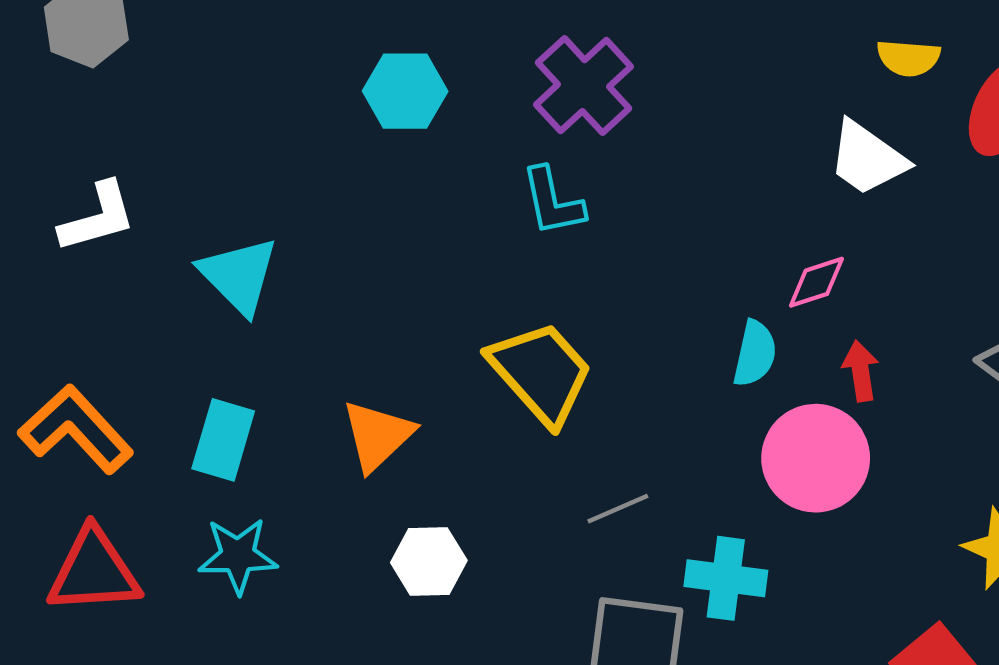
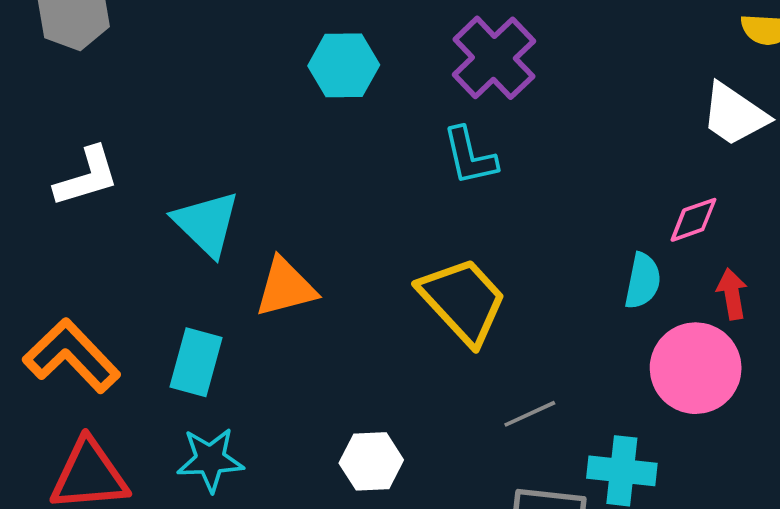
orange triangle: (378, 435) -> (286, 287), moved, turned 30

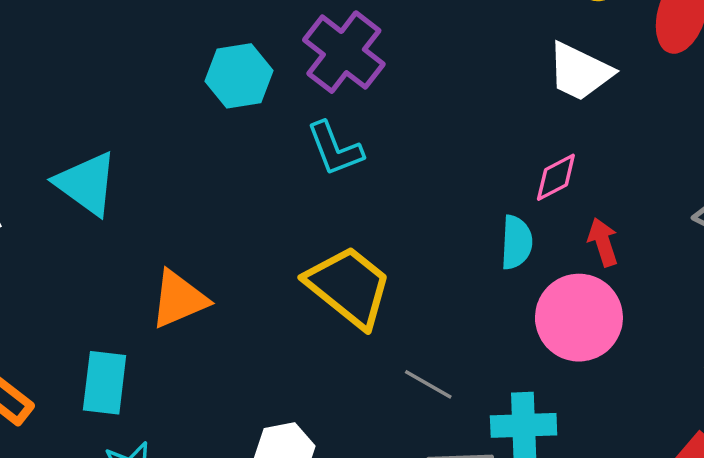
cyan hexagon: (344, 65) -> (239, 76), moved
cyan triangle: (206, 223) -> (86, 184), moved
gray line: (530, 414) -> (428, 384), turned 63

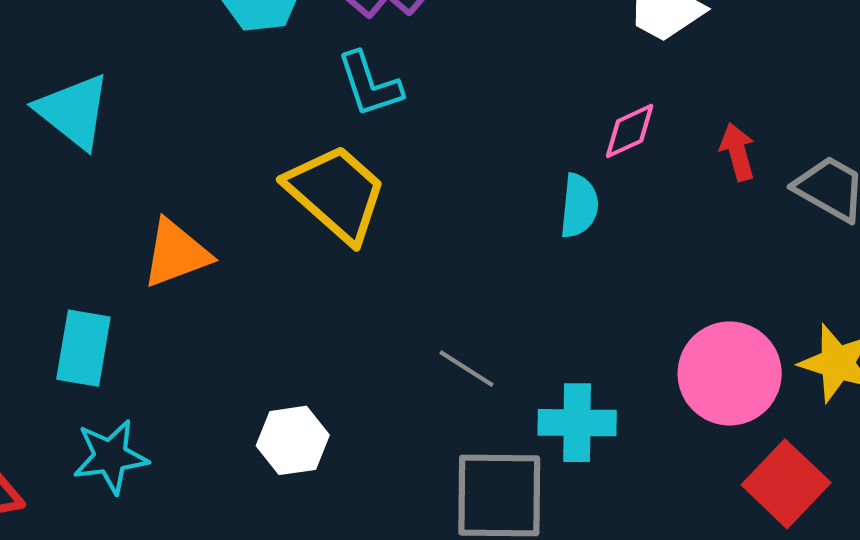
red arrow: (603, 242) -> (738, 152), moved
yellow trapezoid: (349, 287) -> (336, 193), moved
pink circle: (579, 318) -> (730, 373), moved

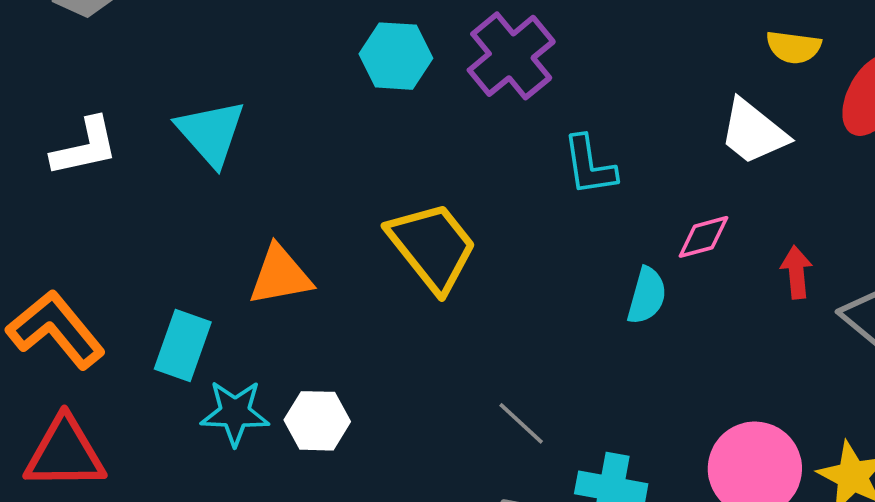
cyan L-shape: (370, 84) -> (589, 165), moved
white hexagon: (293, 440) -> (317, 421), moved
cyan star: (111, 457) -> (235, 413), moved

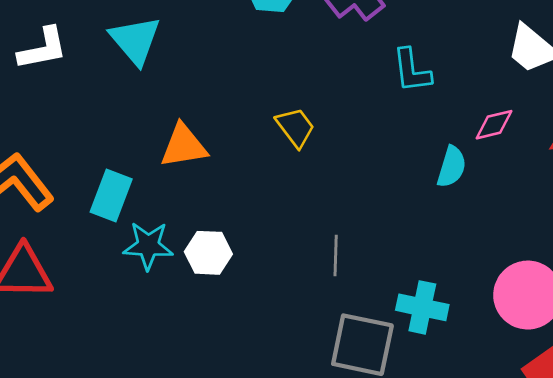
yellow trapezoid: (432, 247) -> (295, 127), size x0.6
gray line: (521, 423) -> (336, 256), moved, turned 48

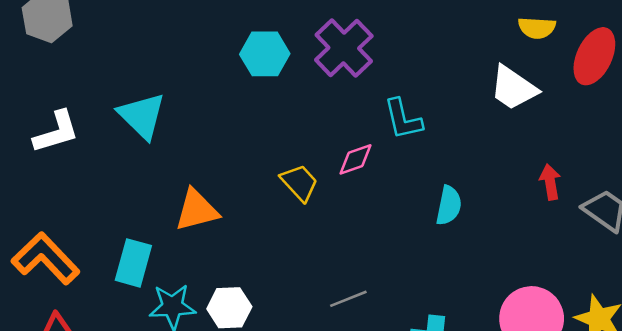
pink diamond: (494, 125) -> (355, 159), moved
gray line: (336, 256) -> (348, 299), turned 72

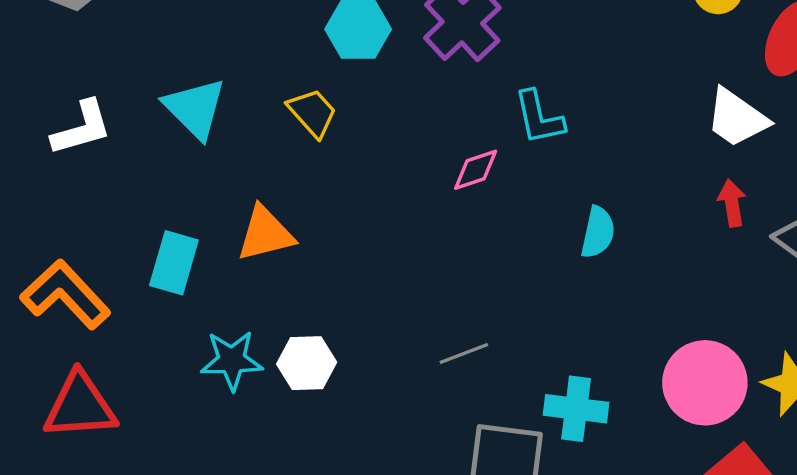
white trapezoid: (514, 88) -> (737, 118), moved
yellow trapezoid: (299, 183) -> (312, 113), moved
cyan rectangle: (133, 263) -> (174, 263), moved

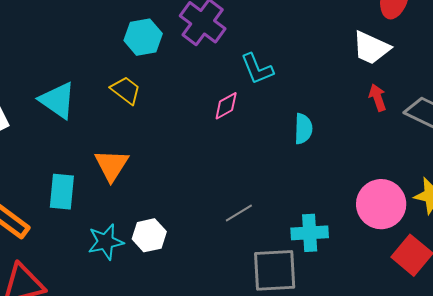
orange triangle: (265, 234) -> (112, 165), turned -33

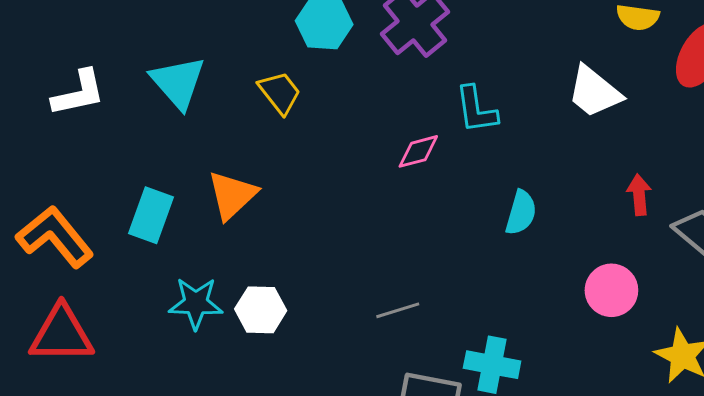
white trapezoid: (371, 48) -> (594, 92), moved
pink circle: (381, 204) -> (611, 290), moved, size x0.7

